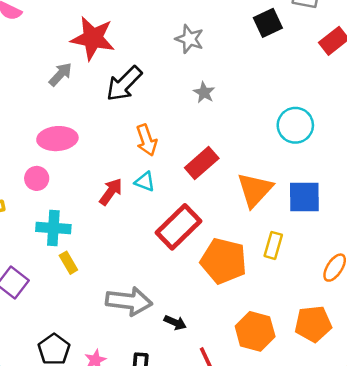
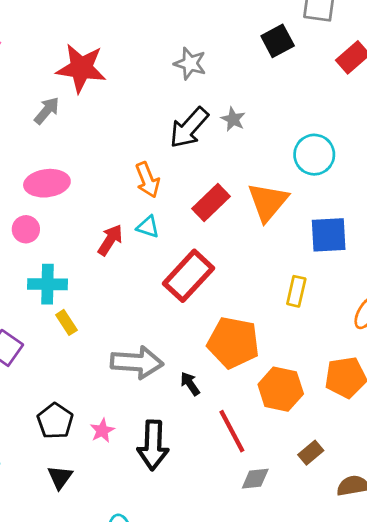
black arrow: (124, 84) -> (189, 128), moved
gray star: (204, 93) -> (233, 119), moved
orange triangle: (255, 190) -> (268, 202), moved
orange pentagon: (224, 261) -> (233, 343), moved
black arrow: (175, 323) -> (190, 384), turned -145

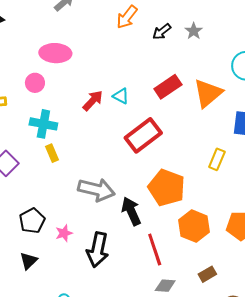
black arrow: (189, 128) -> (162, 32), size x0.6
orange arrow: (148, 180) -> (127, 17), moved, turned 50
black arrow: (190, 384) -> (131, 211), size x1.6

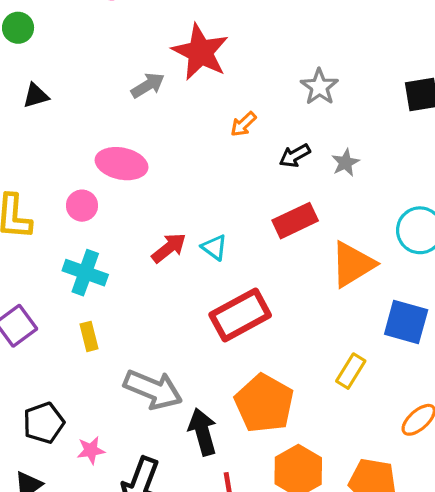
orange arrow: (127, 17) -> (243, 124), size x0.7
red rectangle: (168, 87) -> (295, 221), moved
yellow rectangle: (52, 153) -> (89, 336), moved

